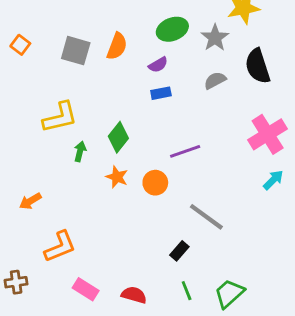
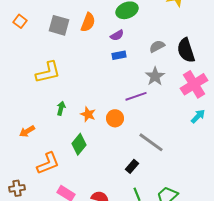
gray star: (215, 38) -> (155, 76), moved
black semicircle: (258, 66) -> (186, 50), moved
green diamond: (118, 137) -> (79, 144), moved
green arrow: (80, 151) -> (61, 108), moved

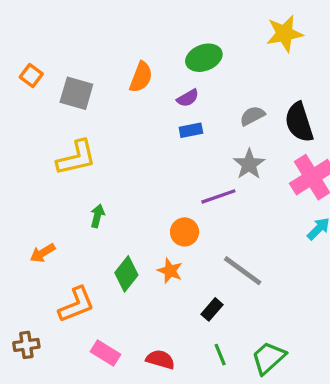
gray square: (59, 25) -> (76, 93), moved
orange star: (88, 114) -> (170, 271), moved

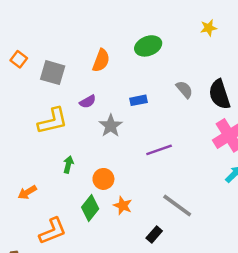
yellow star: (285, 33) -> (209, 28), size x0.6
purple semicircle: (188, 98) -> (88, 102), moved
gray semicircle: (252, 116) -> (184, 89), turned 78
gray star: (249, 164) -> (111, 126), moved
orange circle: (185, 232) -> (103, 179), moved

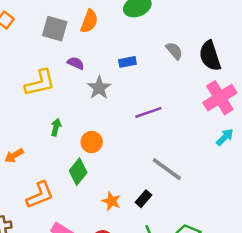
gray square: (53, 73) -> (55, 29), moved
purple semicircle: (88, 102) -> (76, 63), turned -126
orange star: (123, 206) -> (111, 201), moved

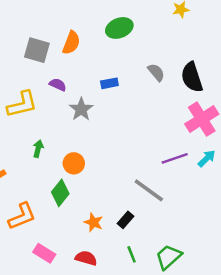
purple line: (148, 112) -> (175, 158), moved

